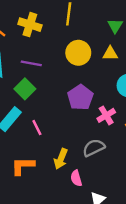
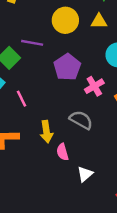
purple line: (31, 63) -> (32, 43), moved
gray semicircle: (94, 148) -> (81, 120), turned 55
yellow arrow: (61, 159) -> (46, 132), turned -30

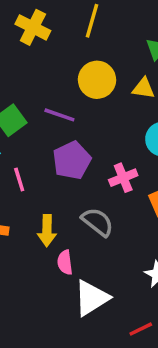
purple line: (32, 43) -> (59, 115), moved
purple pentagon: (67, 67) -> (72, 160), moved
white triangle: (85, 174) -> (91, 298), size x1.6

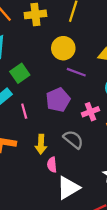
yellow cross: (33, 27) -> (35, 14), turned -35
yellow circle: (97, 80) -> (63, 48), moved
purple line: (59, 115) -> (76, 72), moved

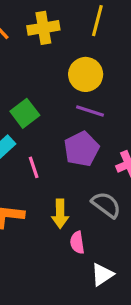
purple line: (76, 72) -> (90, 111), moved
white triangle: (68, 188) -> (102, 275), size x0.7

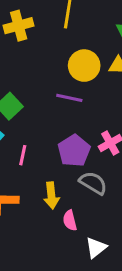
yellow circle: (86, 74) -> (84, 66), moved
purple pentagon: (82, 149) -> (74, 151), moved
pink line: (34, 167) -> (23, 155), turned 36

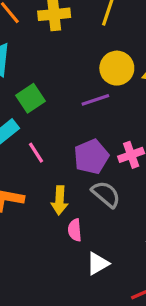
purple line: (69, 98) -> (95, 100), turned -40
pink line: (23, 155) -> (36, 153), turned -54

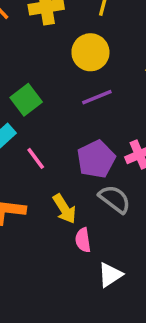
yellow circle: (117, 68) -> (90, 52), moved
yellow arrow: (60, 200) -> (64, 209), turned -32

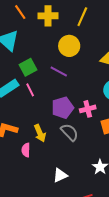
purple line: (97, 97) -> (59, 71), moved, turned 42
pink line: (36, 158) -> (30, 90), moved
pink semicircle: (83, 240) -> (26, 150), moved

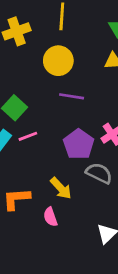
purple line: (59, 71) -> (72, 96), moved
pink line: (30, 90) -> (28, 136), turned -64

